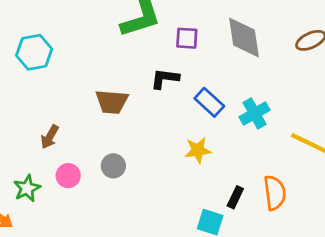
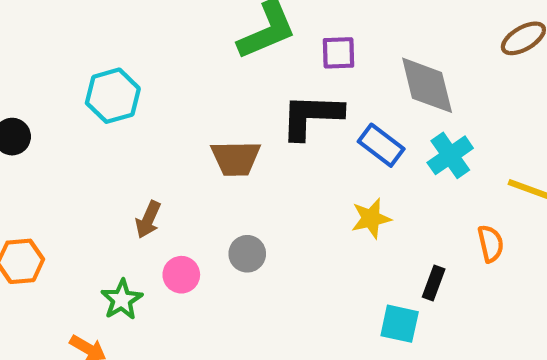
gray diamond: (244, 38) -> (427, 85), moved
black L-shape: (165, 79) -> (311, 116), size x1.5
orange semicircle: (275, 193) -> (491, 244), moved, size x0.7

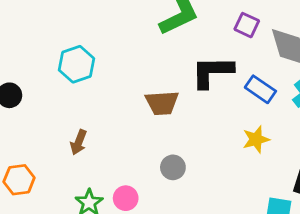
purple square: (338, 53) -> (247, 25), moved, turned 30
brown arrow: (148, 220) -> (79, 142), moved
pink circle: (181, 275) -> (126, 198), moved

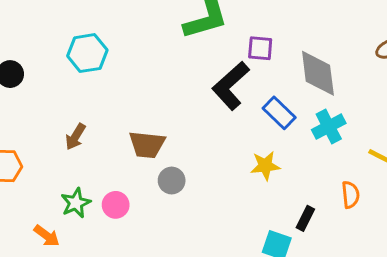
purple square: (247, 25) -> (260, 48), moved, turned -30
black L-shape: (212, 72) -> (231, 86), turned -51
brown trapezoid: (162, 103) -> (147, 145), moved

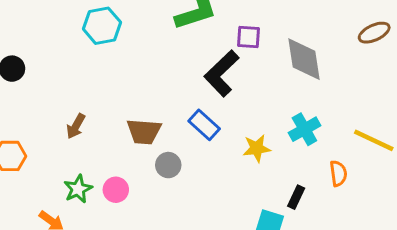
cyan hexagon: (87, 53) -> (102, 26), moved
blue rectangle: (279, 113) -> (204, 125), moved
cyan cross: (329, 127) -> (304, 129), moved

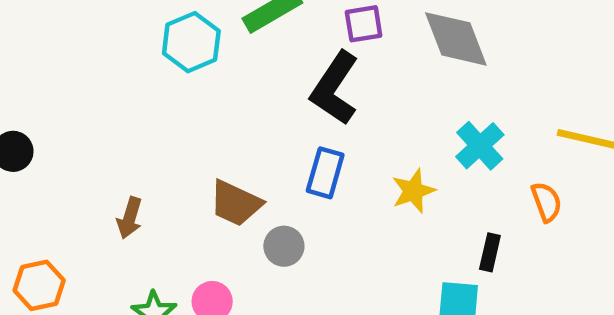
cyan hexagon: (102, 26) -> (191, 42), moved
blue rectangle: (204, 125) -> (325, 173), turned 76
brown trapezoid: (144, 132) -> (236, 203), turned 33

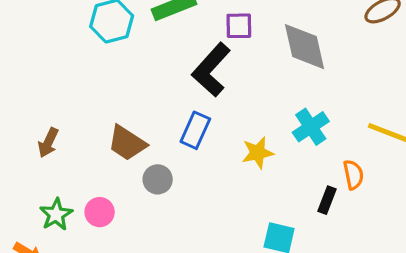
black rectangle: (490, 252) -> (327, 200), moved

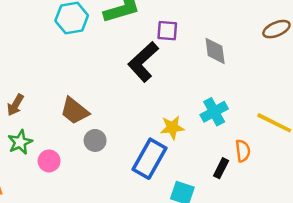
gray diamond: (304, 47) -> (215, 51), size x0.7
blue rectangle: (195, 130) -> (149, 159), moved, size x1.4
green star: (56, 214) -> (20, 142), moved

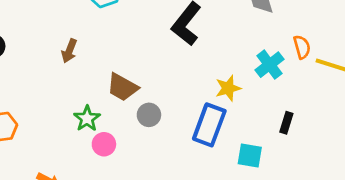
brown arrow: (15, 105) -> (69, 51), moved
green star: (20, 142) -> (87, 119), moved
orange semicircle: (243, 151) -> (302, 47), moved

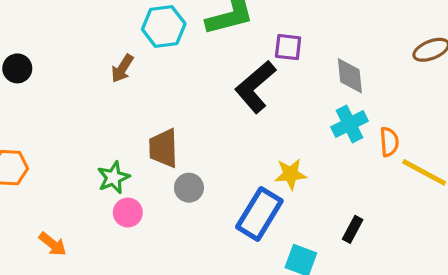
brown arrow: (69, 51) -> (122, 69), moved
cyan cross: (269, 65) -> (349, 124), moved
brown trapezoid: (122, 87) -> (163, 148), turned 48

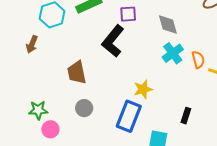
brown trapezoid: (163, 148) -> (77, 72), moved
green star: (113, 178) -> (38, 110), turned 30

